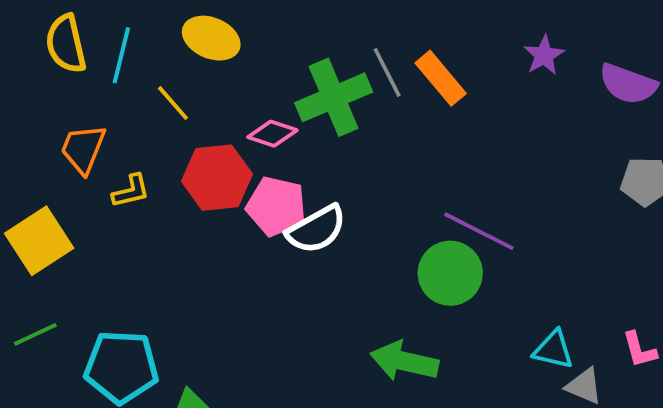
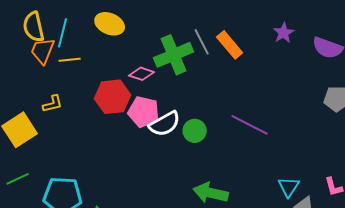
yellow line: (173, 103) -> (70, 60), moved, turned -55
orange trapezoid: (83, 149) -> (43, 51), moved
yellow L-shape: (131, 191) -> (53, 104), moved
green circle: (450, 273) -> (195, 131), moved, size x0.7
cyan triangle: (553, 350) -> (289, 187), turned 50

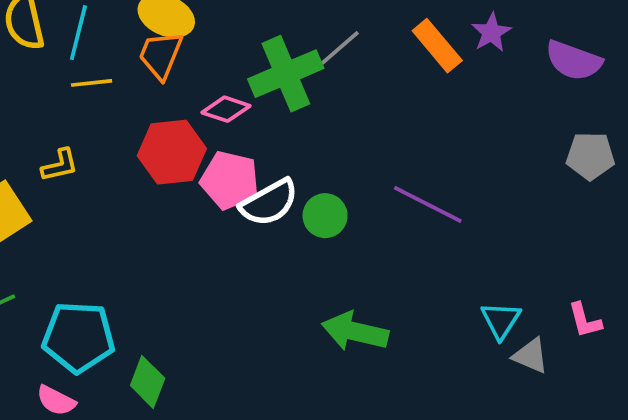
gray line: (202, 42) -> (338, 49), turned 76
orange rectangle: (230, 45) -> (437, 46), moved
orange trapezoid: (43, 51) -> (161, 55), moved

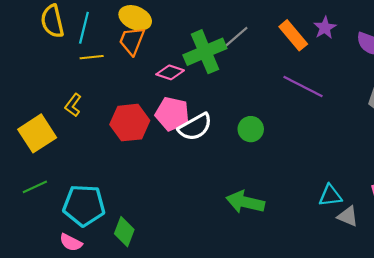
red hexagon: (172, 152) -> (130, 123), moved
yellow L-shape: (60, 165) -> (73, 105), turned 140
purple line: (428, 204) -> (303, 87), moved
green circle: (325, 216) -> (251, 129), moved
cyan triangle: (501, 320) -> (330, 196), turned 50

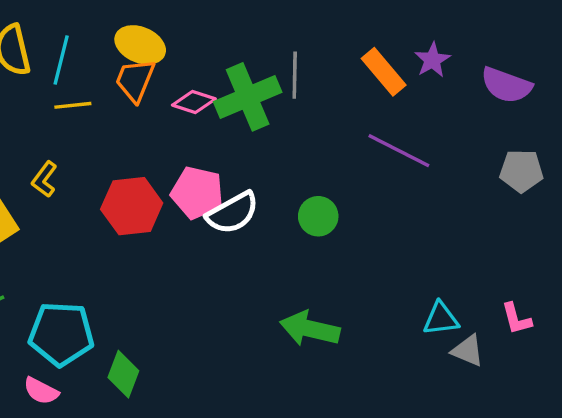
gray line: (235, 38) -> (295, 75), turned -48
pink diamond: (170, 72) -> (194, 102), moved

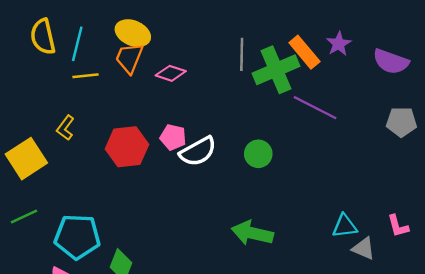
green cross: (248, 97) -> (276, 70), moved
pink pentagon: (197, 193) -> (173, 137), size x0.7

